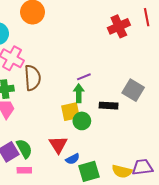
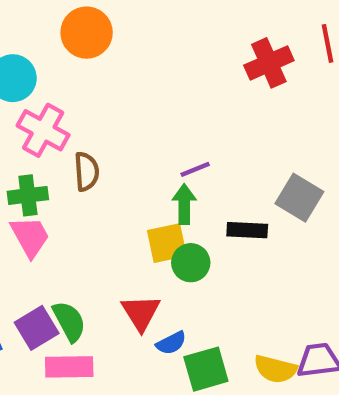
brown semicircle: (33, 78) -> (87, 172), size x0.7
pink rectangle: (24, 170) -> (69, 367), size x1.5

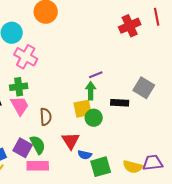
brown semicircle: (87, 172) -> (46, 117), moved
purple square: (37, 328) -> (23, 148), turned -30
blue semicircle: (171, 343) -> (85, 155), turned 40

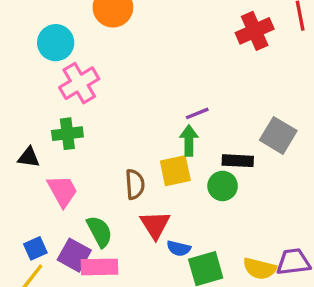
pink cross: (26, 57) -> (79, 83), turned 30
pink trapezoid: (20, 106) -> (62, 191), moved
brown semicircle: (46, 117) -> (135, 184), moved
green circle: (94, 118) -> (223, 186), moved
purple square: (23, 148) -> (74, 255), moved

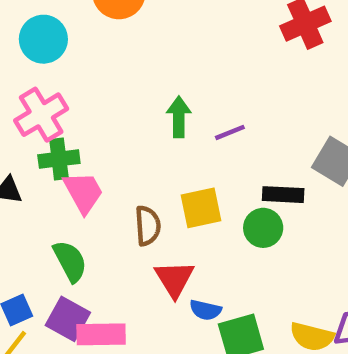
pink cross: (79, 83) -> (41, 115), moved
green arrow: (189, 140) -> (179, 117), moved
pink trapezoid: (62, 191) -> (83, 192), moved
green semicircle: (99, 231) -> (70, 261), moved

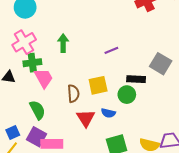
green arrow: (179, 117) -> (63, 43), moved
blue semicircle: (205, 310) -> (108, 113), moved

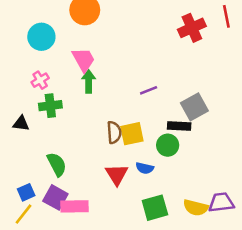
pink cross: (24, 42) -> (40, 80), size x0.6
gray square: (161, 64) -> (194, 107), moved, turned 30
pink trapezoid: (44, 78) -> (83, 60), moved
brown semicircle: (73, 94) -> (114, 132), moved

